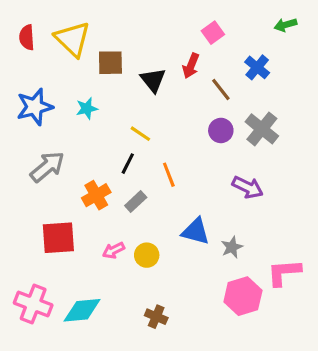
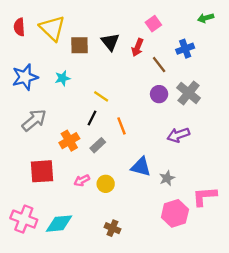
blue cross: (257, 67) -> (185, 49), turned 30
black triangle: (153, 80) -> (110, 42), moved
purple arrow: (248, 187) -> (178, 135), turned 135

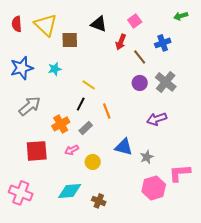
black triangle: (110, 42) -> (99, 24), moved, turned -30
pink arrow: (82, 180) -> (72, 150), moved
cyan diamond: (59, 224) -> (70, 191), moved

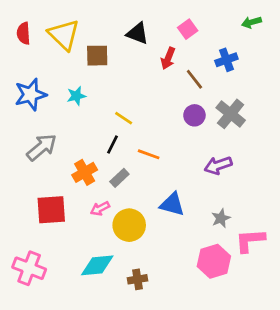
orange line: (107, 111) -> (149, 154), turned -49
gray star: (147, 157) -> (221, 218), moved
yellow circle: (93, 162) -> (129, 225), size x1.5
brown cross: (99, 201) -> (137, 279), turned -32

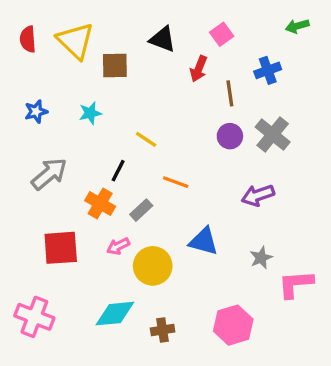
brown line: (194, 79) -> (230, 93), turned 30
blue star: (30, 95) -> (36, 111), size x0.6
black line: (112, 145) -> (118, 171), moved
orange cross: (85, 172) -> (100, 203), turned -30
pink hexagon: (214, 261) -> (233, 325), moved

